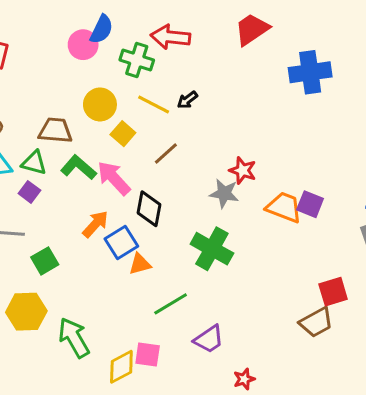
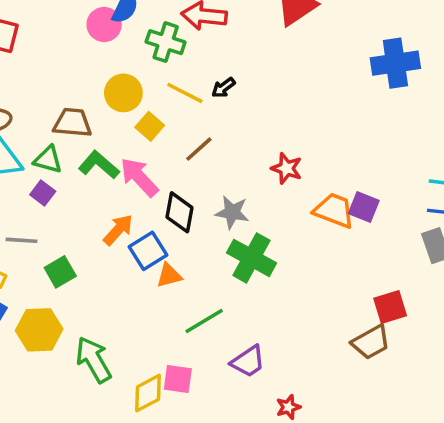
blue cross: (310, 72) -> (395, 63), moved
gray star: (224, 193) -> (232, 212), moved

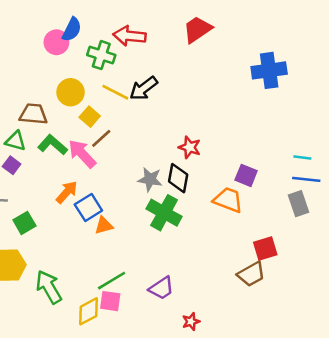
black arrow: (223, 88) -> (144, 88), size x1.6
brown line: (199, 149) -> (101, 138), moved
orange trapezoid: (334, 211) -> (228, 200), moved
black diamond: (180, 212) -> (178, 178), moved
green line: (204, 321) -> (112, 281), moved

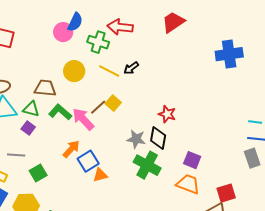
black arrow: (144, 88) -> (131, 68), size x0.7
yellow square: (90, 117) -> (113, 103), moved
purple square: (246, 175) -> (192, 160), moved
orange trapezoid: (228, 200) -> (188, 184), moved

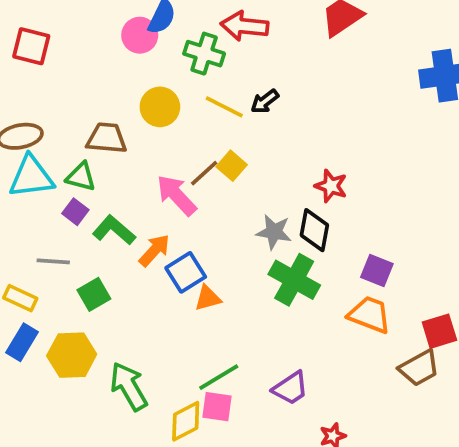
green L-shape: (60, 112) -> (114, 230), moved

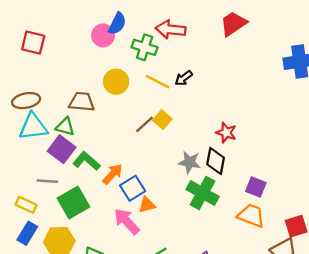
pink arrow: (176, 195) -> (127, 221), moved
purple square: (75, 212) -> (62, 149), size x1.6
green square: (94, 294) -> (73, 202), size x1.5

